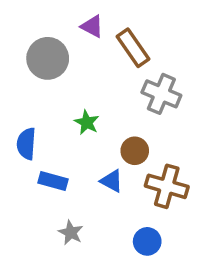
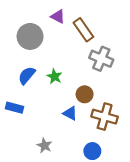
blue semicircle: (26, 144) -> (27, 75), moved, turned 36
blue rectangle: (53, 181) -> (14, 108), moved

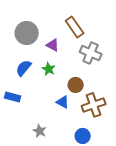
purple triangle: (58, 16) -> (53, 45), moved
brown cross: (105, 117) -> (94, 105), turned -35

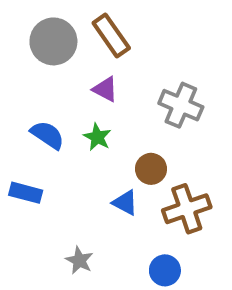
brown rectangle: (75, 27) -> (111, 35), moved
gray circle: (27, 33) -> (53, 41), moved
blue semicircle: (24, 68) -> (47, 135), turned 84

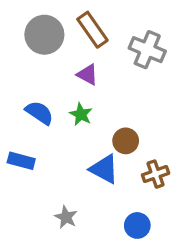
gray cross: (181, 105) -> (147, 50), moved
blue triangle: (125, 203) -> (104, 169), size x1.4
brown cross: (187, 209) -> (156, 174), size x0.7

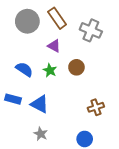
brown circle: (126, 141) -> (76, 67), moved
blue triangle: (104, 169) -> (40, 104), moved

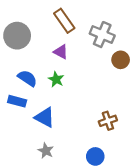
gray circle: (27, 21) -> (17, 36), moved
brown circle: (76, 67) -> (121, 60), moved
blue rectangle: (13, 99) -> (17, 101), moved

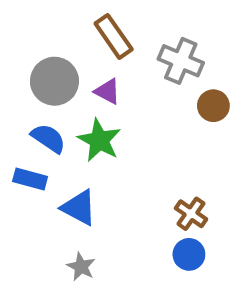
gray circle: (17, 36) -> (54, 81), moved
green star: (56, 79) -> (99, 140), size x1.5
brown cross: (108, 121) -> (191, 214), turned -36
blue circle: (95, 156) -> (189, 254), moved

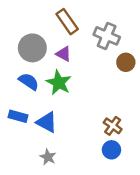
blue rectangle: (30, 179) -> (18, 116), moved

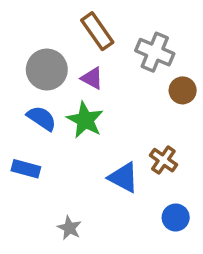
blue triangle: (47, 122) -> (123, 177), moved
brown cross: (113, 126) -> (163, 160), moved
blue circle: (111, 150) -> (176, 217), moved

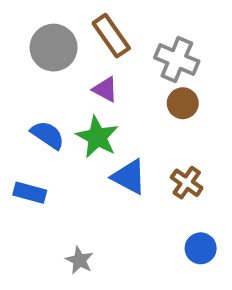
gray circle: (47, 70) -> (54, 48), moved
brown circle: (183, 90) -> (183, 103), moved
blue triangle: (123, 177) -> (129, 177), moved

